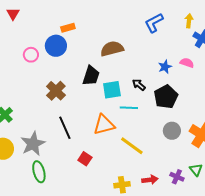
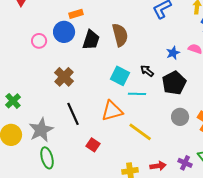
brown semicircle: (112, 49) -> (120, 35), turned 90
black trapezoid: (91, 76) -> (91, 40), moved
cyan square: (112, 90) -> (120, 76), turned 36

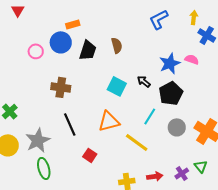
brown semicircle: (120, 35) -> (117, 45), size x0.7
blue star: (173, 53) -> (170, 63), size x1.5
brown cross: (64, 77) -> (61, 87), turned -36
cyan line: (137, 94) -> (150, 116), moved, turned -60
purple cross: (185, 163) -> (182, 173), turned 32

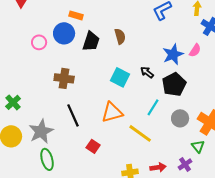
orange rectangle: (73, 24) -> (76, 15), turned 32
pink semicircle: (192, 59) -> (195, 50), turned 104
green triangle: (201, 166) -> (198, 146), moved

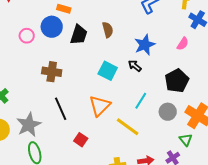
blue star: (173, 54) -> (145, 45), moved
black pentagon: (174, 84) -> (177, 81), moved
orange triangle: (112, 112) -> (100, 106), turned -30

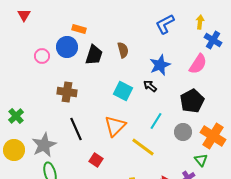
pink semicircle: (183, 44) -> (198, 64), size x1.5

